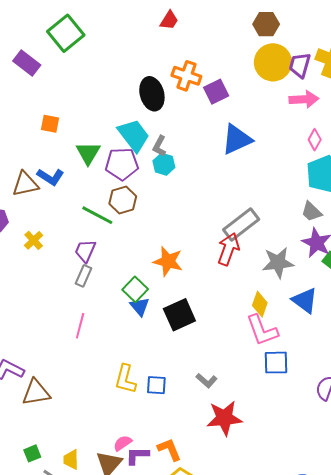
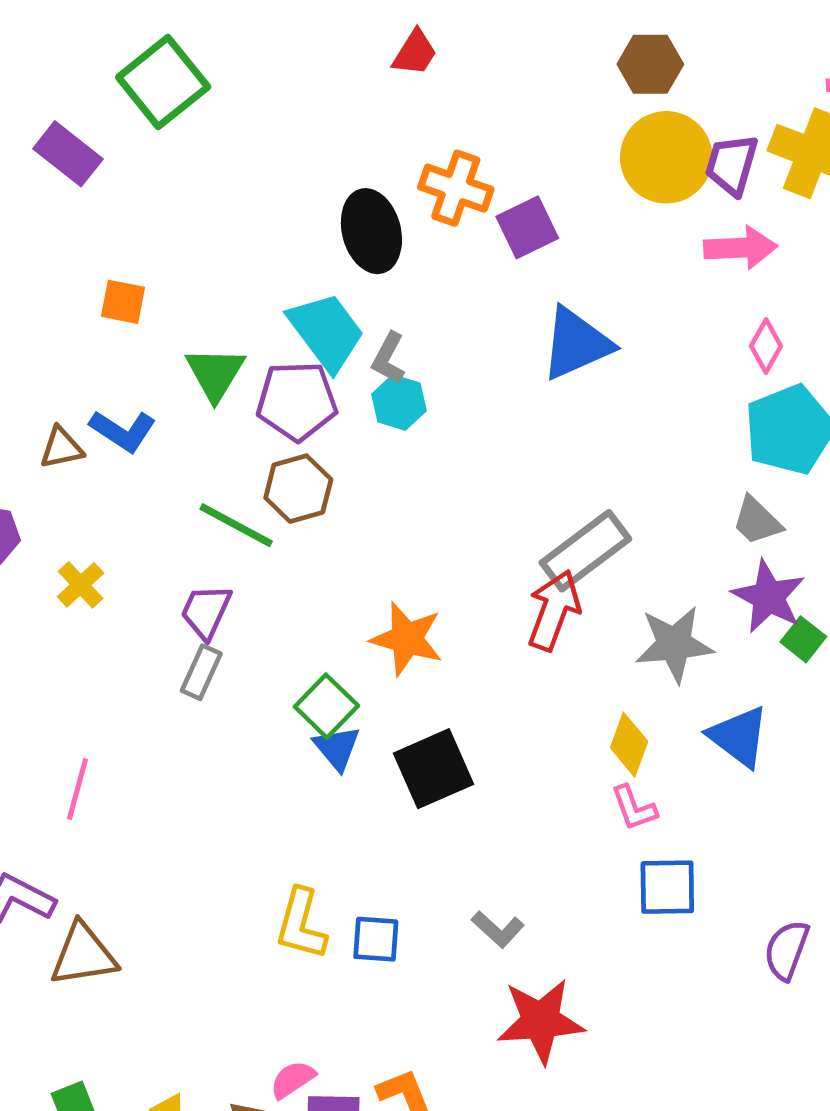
brown triangle: (25, 184) -> (61, 448), size x0.7
pink line: (80, 326) -> (78, 789), moved
pink L-shape: (262, 330) -> (634, 808), size x0.6

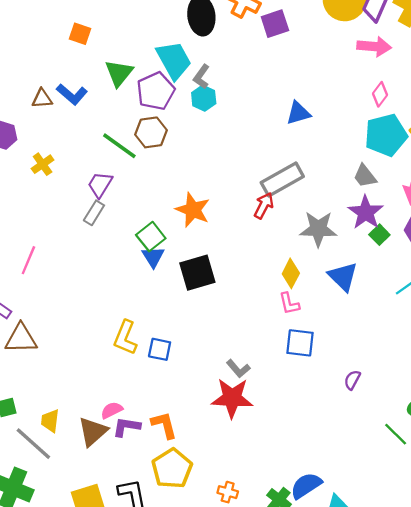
blue triangle: (576, 344) -> (298, 113), moved, size x0.7
purple pentagon: (297, 401) -> (156, 91), turned -30
red arrow: (554, 610) -> (264, 206), size x0.7
gray L-shape: (498, 929) -> (238, 369), moved
purple semicircle: (787, 950) -> (352, 380), size x0.7

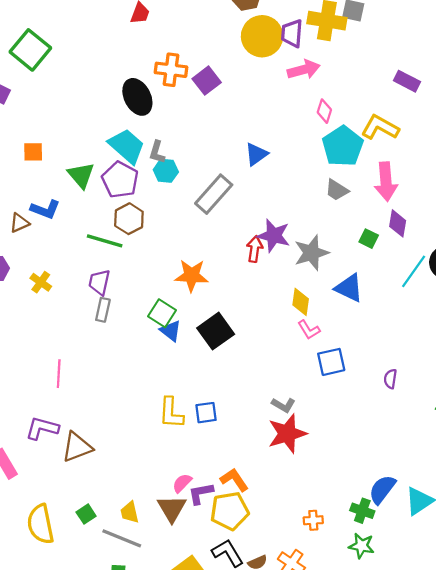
gray rectangle: (282, 179) -> (214, 194), moved
purple star: (366, 212) -> (274, 236), moved
yellow pentagon: (172, 469) -> (230, 511), moved, turned -30

